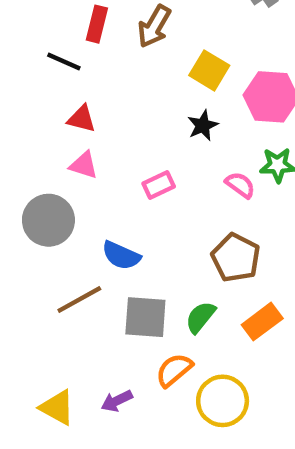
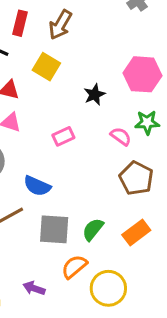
yellow square: (209, 70) -> (46, 67), moved
brown pentagon: (236, 258) -> (136, 178), moved
purple arrow: (117, 401) -> (34, 288), turned 45

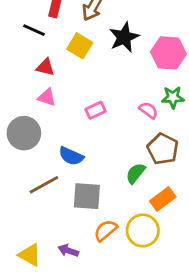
black star: (94, 95) -> (124, 37), moved, size x1.5
green semicircle: (93, 229) -> (136, 173), moved
yellow circle: (108, 288) -> (143, 230), moved

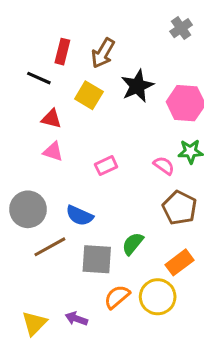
gray circle: (24, 133) -> (28, 209), moved
green semicircle: (136, 173) -> (133, 244), moved
yellow triangle: (30, 255) -> (34, 323), turned 45

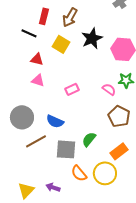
orange semicircle: (117, 297) -> (79, 173), turned -90

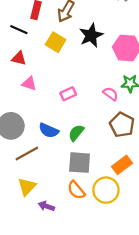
red triangle: (37, 59) -> (19, 58), moved
green semicircle: (89, 139) -> (76, 133), moved
gray square: (66, 149) -> (80, 163), moved
yellow triangle: (26, 190) -> (27, 187), moved

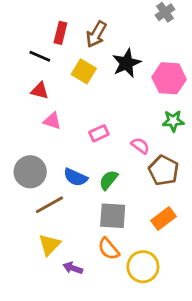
pink semicircle: (111, 94) -> (140, 146), moved
yellow circle: (106, 190) -> (143, 267), moved

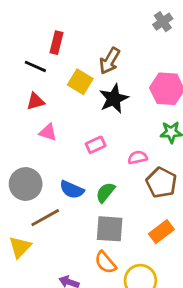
brown arrow: (96, 34) -> (110, 61), moved
black star: (126, 63) -> (114, 99), moved
red triangle: (40, 91) -> (35, 101), turned -30
pink semicircle: (140, 146) -> (138, 157), turned -48
yellow triangle: (49, 245) -> (20, 247), moved

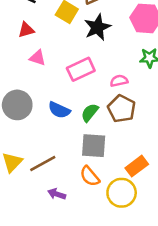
pink rectangle: (96, 145) -> (81, 69), size x1.5
brown pentagon: (161, 183) -> (122, 109), moved
brown line: (45, 218) -> (43, 163), moved
orange rectangle: (161, 232) -> (137, 166), moved

